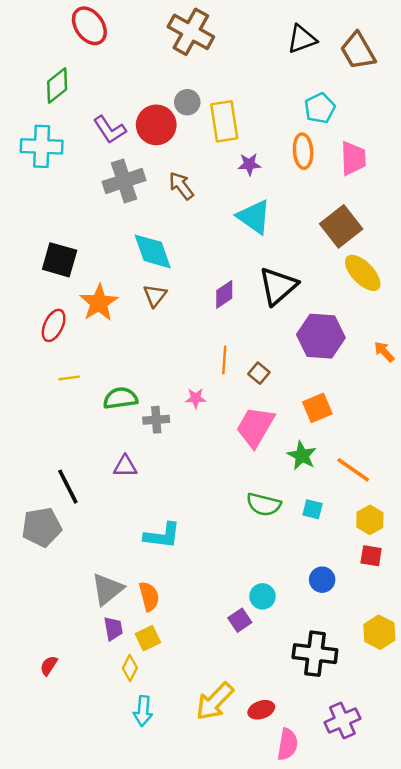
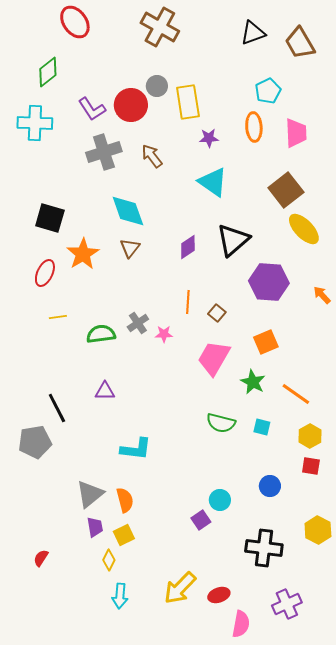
gray cross: (156, 420) -> (138, 323), moved, turned -30

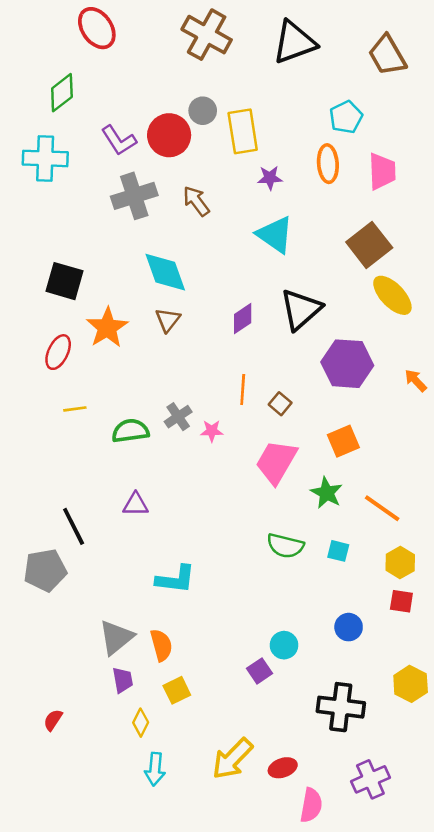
black triangle: (253, 33) -> (294, 42), moved, size x1.4
yellow square: (124, 535) -> (177, 690), moved

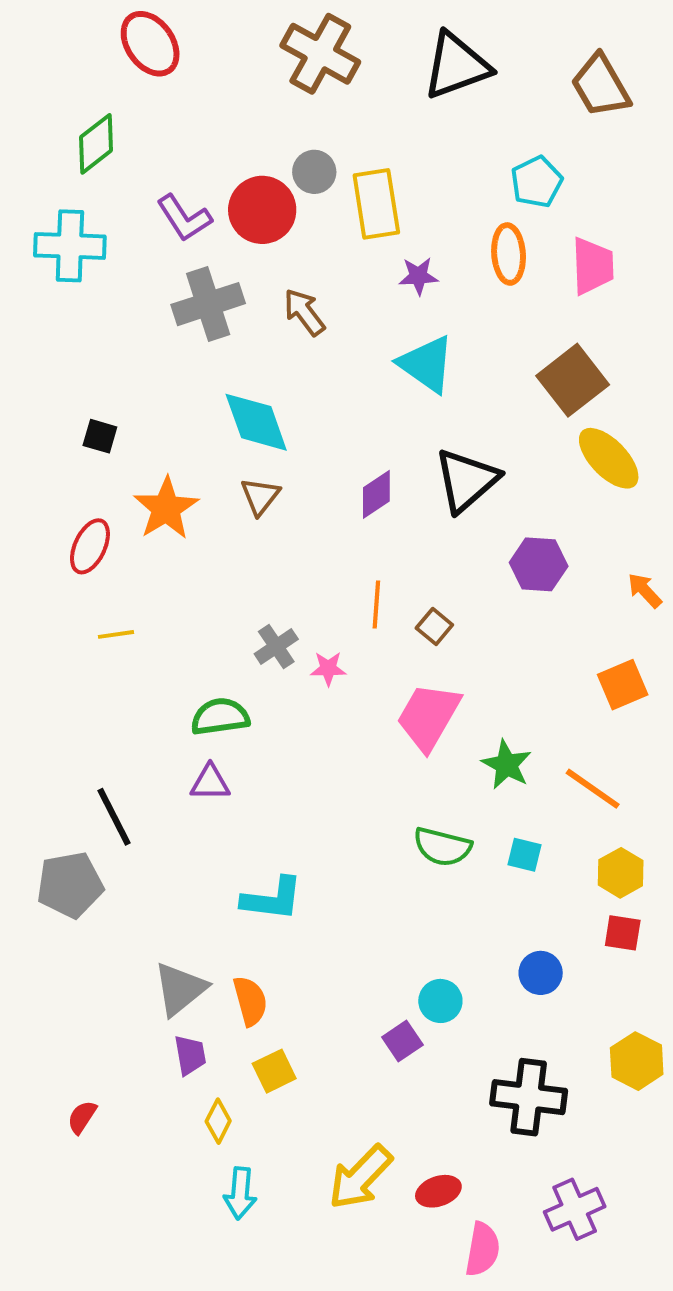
black square: (65, 281) -> (100, 436), size x0.6
purple hexagon: (347, 364) -> (539, 564), size x0.7
green semicircle: (130, 431) -> (220, 717), moved
orange square: (343, 441) -> (623, 685), moved

